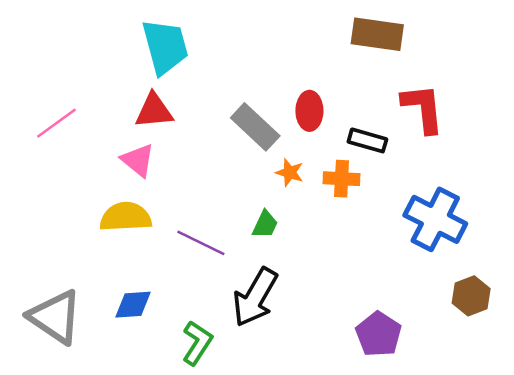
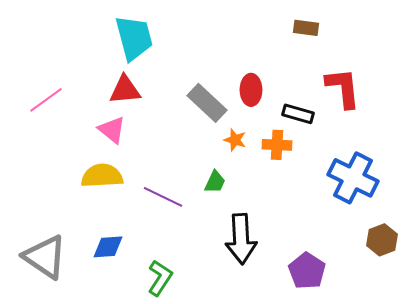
brown rectangle: (377, 34) -> (306, 28), size x0.6
black arrow: (255, 297) -> (241, 239), moved, turned -33

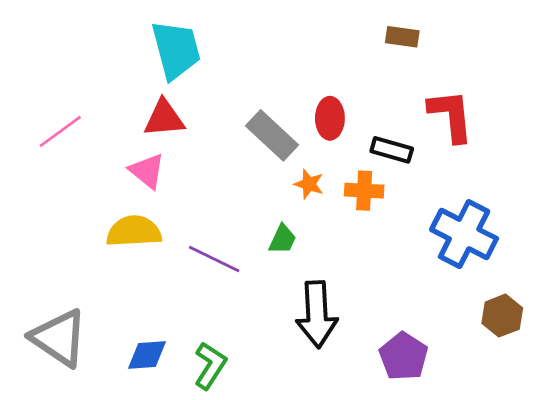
blue diamond: (108, 247) -> (147, 355), moved

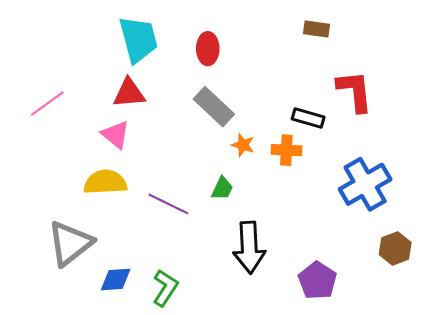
red ellipse: (330, 118) -> (208, 49), moved
blue cross: (464, 234) -> (365, 184), turned 33
gray triangle: (59, 338) -> (70, 243), moved, turned 48

